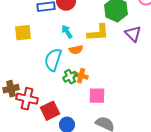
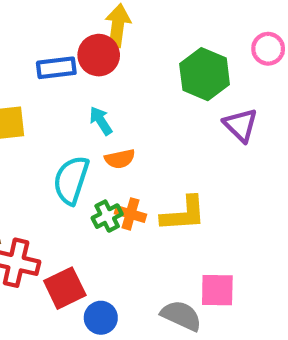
yellow L-shape: (98, 33) -> (183, 214), moved
pink square: (97, 96) -> (217, 290), moved

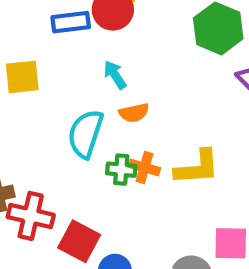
green cross: (107, 216) -> (121, 170), turned 32
red square: (65, 288) -> (79, 241), turned -36

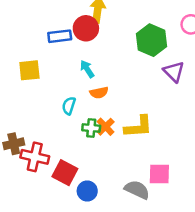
cyan semicircle: (85, 134) -> (69, 106), size x0.6
orange cross: (144, 167) -> (106, 127), turned 30

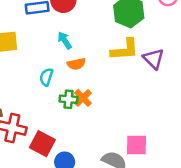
purple triangle: (174, 72) -> (154, 59), moved
yellow L-shape: (138, 127) -> (125, 50), moved

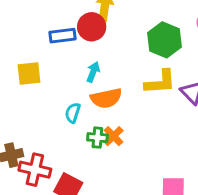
cyan arrow: (65, 40) -> (93, 72), turned 54
orange semicircle: (76, 64) -> (106, 98), size x1.5

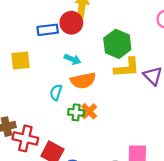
green hexagon: (165, 40) -> (117, 44), moved
cyan arrow: (93, 72) -> (73, 59), turned 91

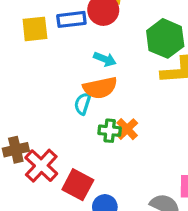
yellow square: (21, 60) -> (35, 29), moved
orange semicircle: (83, 81) -> (100, 88), moved
red cross: (25, 138) -> (41, 166), turned 30

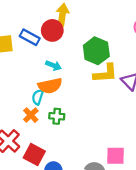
blue rectangle: (71, 19) -> (30, 37), turned 36
orange cross: (127, 129) -> (31, 115), moved

